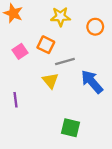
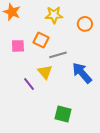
pink square: (20, 51) -> (18, 46), turned 32
purple line: (16, 100) -> (29, 84), moved, turned -32

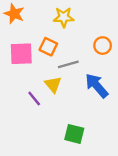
orange circle: (85, 24) -> (103, 46), moved
pink square: (18, 46) -> (21, 54), size x1.5

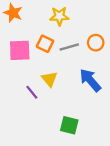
gray line: (68, 64) -> (69, 47), moved

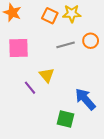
yellow star: (59, 16) -> (72, 14), moved
orange square: (45, 44) -> (50, 16), moved
blue arrow: (90, 80) -> (85, 99), moved

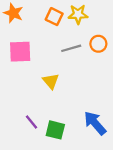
purple line: (30, 88) -> (31, 122), moved
blue arrow: (85, 99) -> (95, 123), moved
green square: (66, 119) -> (55, 130), moved

